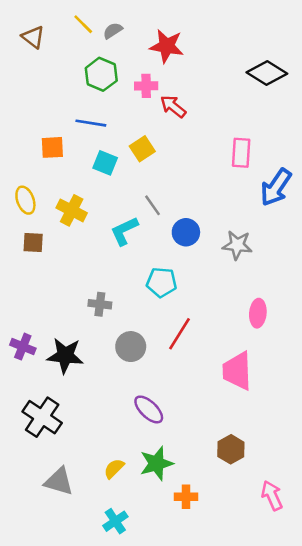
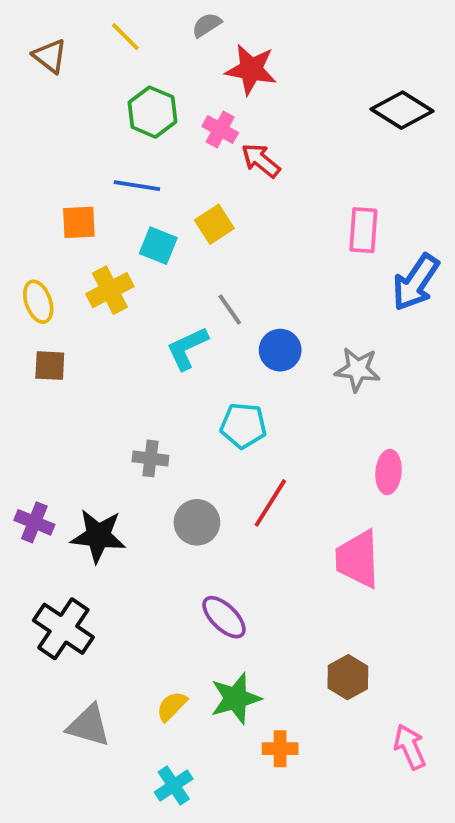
gray semicircle: (113, 31) -> (207, 25), moved
pink cross: (146, 86) -> (220, 129), turned 30
yellow cross: (72, 210) -> (110, 290), moved, turned 36

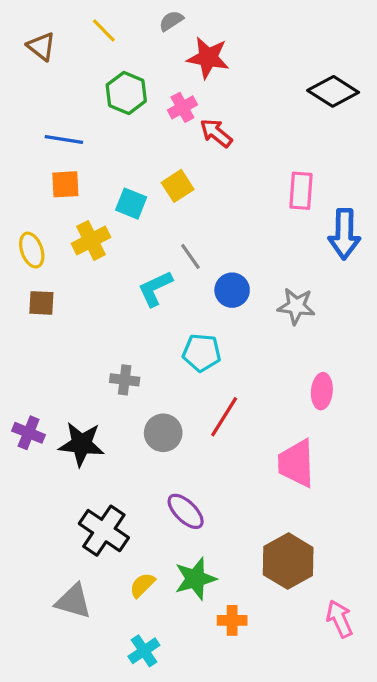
pink cross: (220, 129) -> (182, 107), turned 32
blue line: (137, 186) -> (64, 139), moved
blue arrow: (416, 282) -> (344, 234), turned -33
black cross: (63, 629) -> (104, 531), moved
brown hexagon: (348, 677) -> (288, 561), size x1.5

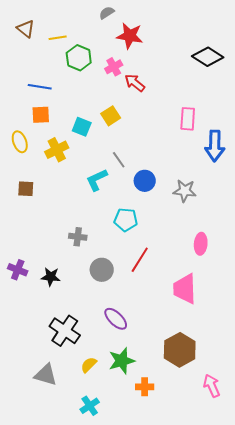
yellow line: (104, 30) -> (58, 38), moved, turned -54
yellow ellipse: (32, 250) -> (20, 142), moved
black star: (81, 444) -> (51, 277), size x0.7

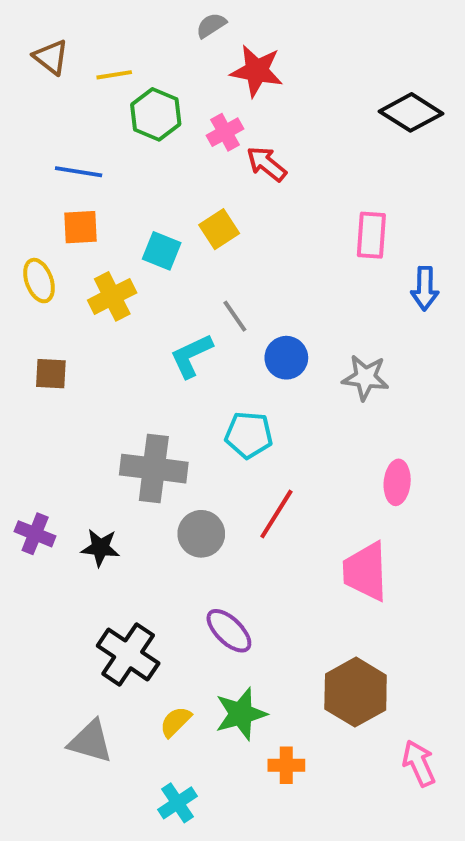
blue arrow: (215, 146) -> (425, 288), size x0.7
gray cross: (78, 237) -> (154, 469), size x1.8

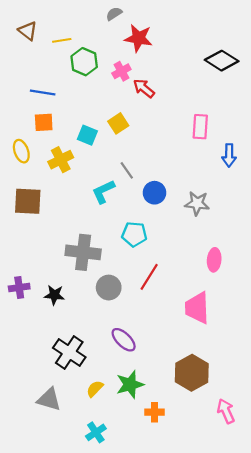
brown square: (51, 374) -> (28, 201), size x1.6
purple cross: (35, 534) -> (19, 288), turned -30

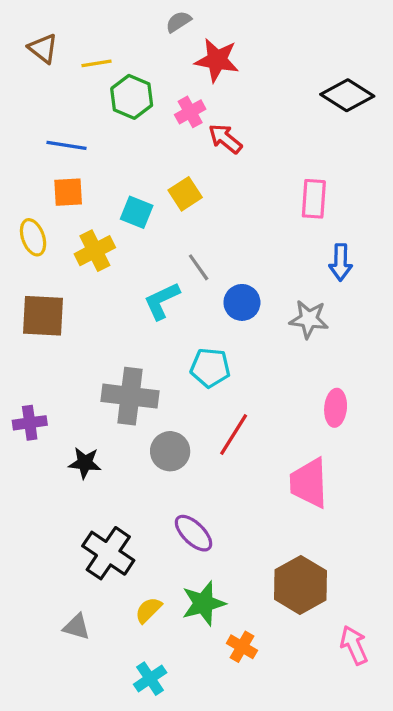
blue arrow: (229, 155) -> (341, 262), moved
purple cross: (19, 288) -> (30, 423), moved
gray triangle: (49, 399) -> (76, 627), size x0.7
orange cross: (154, 412) -> (242, 647), turned 30

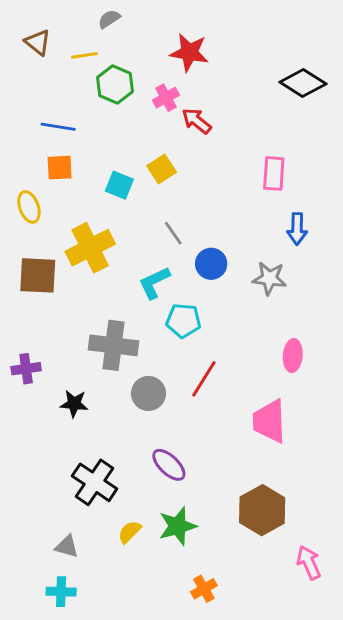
gray semicircle: (178, 22) -> (109, 19), moved
yellow cross: (95, 251) -> (90, 248), moved, size x1.4
cyan L-shape: (162, 301) -> (154, 283), moved
orange cross: (242, 647) -> (204, 589), moved, turned 30
cyan cross: (150, 679) -> (61, 592), moved, turned 36

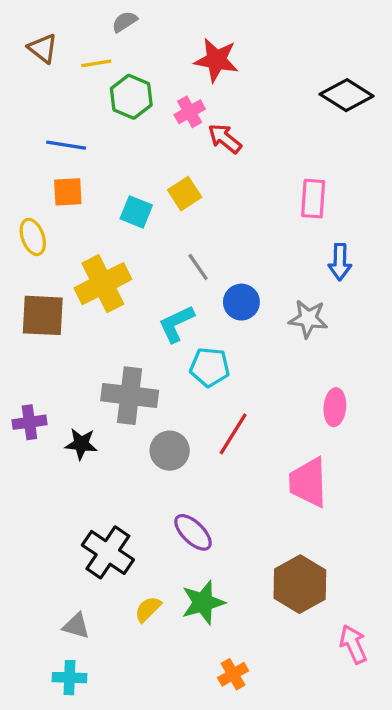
black star: (74, 404) -> (81, 444), moved

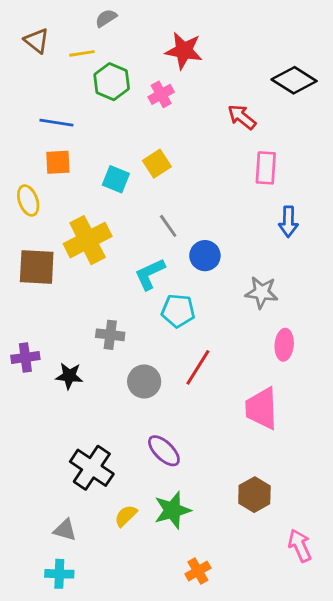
red arrow: (225, 138) -> (242, 117), moved
gray star: (308, 319) -> (262, 292), moved
gray cross: (130, 396) -> (110, 335), size x0.6
brown hexagon: (300, 584) -> (254, 495), size x0.7

